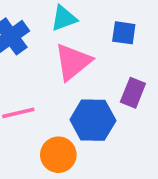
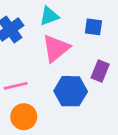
orange circle: (58, 155) -> (24, 117), moved

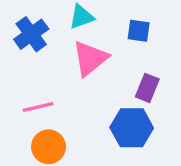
blue hexagon: (71, 91) -> (132, 128), moved

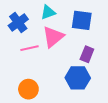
blue square: (139, 31) -> (82, 20), size x1.5
pink line: (38, 107) -> (29, 48), moved

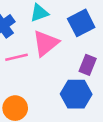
blue square: (82, 20) -> (81, 23), turned -35

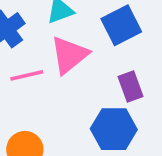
purple rectangle: (88, 65) -> (131, 86), turned -42

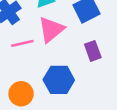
blue hexagon: (114, 129) -> (59, 80), moved

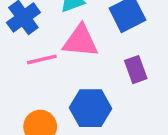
pink triangle: (51, 30) -> (80, 41), turned 44

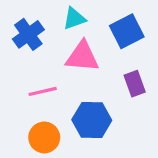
pink line: (42, 59) -> (43, 91), moved

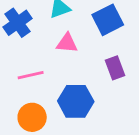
pink triangle: (82, 57) -> (67, 43), size x0.7

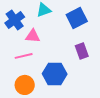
pink triangle: (67, 43) -> (33, 36), moved

